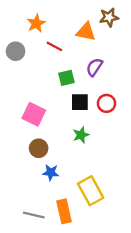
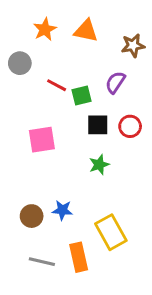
brown star: (109, 17) -> (133, 46), moved
orange triangle: (86, 32) -> (86, 31), moved
red line: (54, 46) -> (57, 85), moved
pink square: (34, 114) -> (42, 140), turned -35
brown circle: (39, 148) -> (32, 216), moved

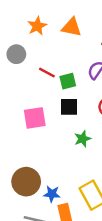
black square: (98, 125) -> (69, 107), moved
blue star: (62, 210) -> (52, 194), moved
brown circle: (32, 216) -> (26, 182), size x1.5

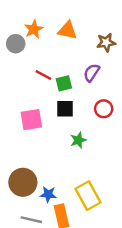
gray circle: (16, 54) -> (16, 44), moved

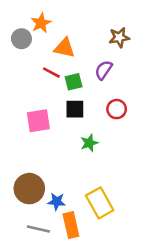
orange triangle: (67, 30) -> (64, 48), moved

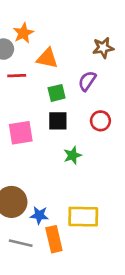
red line: (51, 73) -> (17, 76), moved, turned -30
yellow rectangle: (100, 203) -> (83, 217), turned -60

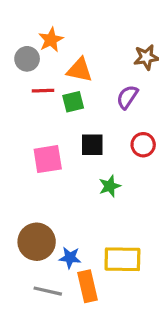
green square: (57, 93) -> (73, 102), moved

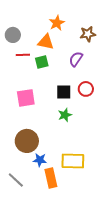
orange star: (51, 40) -> (57, 23), moved
black square: (92, 145) -> (64, 92), moved
brown circle: (37, 242) -> (27, 141), moved
gray line: (48, 291) -> (16, 180), moved, turned 30

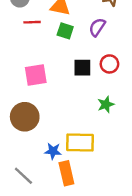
green square: (42, 62) -> (65, 31), moved, turned 32
green star: (65, 115) -> (106, 104), moved
brown circle: (27, 141) -> (25, 117), moved
yellow rectangle: (73, 161) -> (80, 143), moved

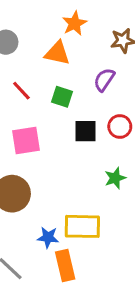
red line: (32, 22) -> (21, 91), moved, turned 49
green square: (65, 31) -> (62, 97), moved

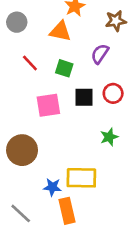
pink square: (26, 141) -> (48, 105), moved

